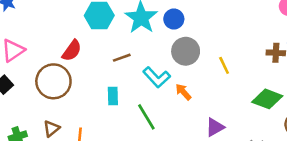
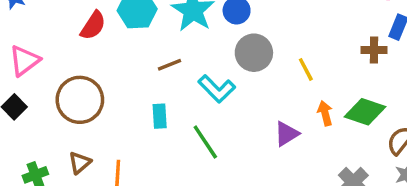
red semicircle: (72, 51) -> (93, 26), moved
orange arrow: (183, 92) -> (325, 113), moved, turned 30
purple triangle: (215, 127) -> (287, 134), moved

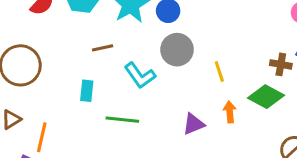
green diamond: (365, 112) -> (266, 97), moved
green line: (205, 142) -> (122, 120), turned -60

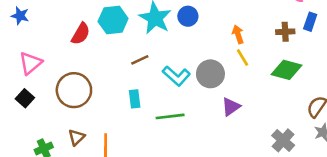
gray circle: (177, 50) -> (210, 74), moved
brown cross: (281, 64) -> (285, 32), moved
orange arrow: (230, 112) -> (238, 34), moved

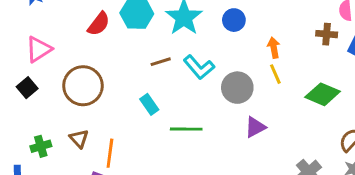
blue circle: (188, 16) -> (234, 20), moved
brown cross: (285, 32) -> (327, 34), moved
cyan L-shape: (176, 76) -> (199, 67), moved
cyan rectangle: (135, 99) -> (149, 104), turned -36
brown triangle: (77, 137) -> (79, 139), turned -36

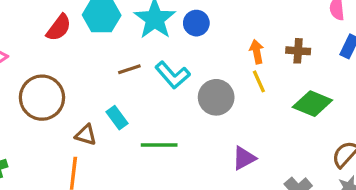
blue circle: (234, 20) -> (196, 23), moved
brown cross: (327, 34) -> (298, 51), moved
purple triangle: (255, 127) -> (244, 158), moved
brown triangle: (79, 139) -> (86, 135), moved, turned -30

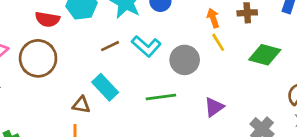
red semicircle: (59, 28) -> (47, 19), turned 70
brown circle: (42, 98) -> (38, 58), moved
cyan rectangle: (117, 118) -> (105, 87), size x1.4
green line: (159, 145) -> (161, 97), moved

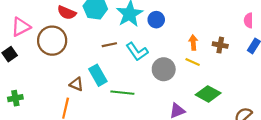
yellow line: (218, 42) -> (193, 62), turned -48
green diamond: (265, 55) -> (208, 94), moved
green line: (161, 97) -> (122, 93), moved

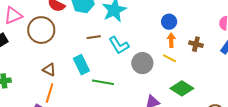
blue circle: (156, 20) -> (169, 22), moved
brown triangle: (76, 84) -> (49, 70), moved

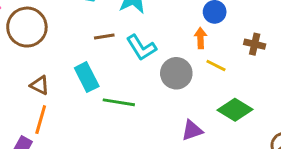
orange arrow: (171, 40) -> (201, 38), moved

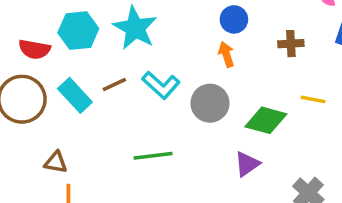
yellow line: (216, 66) -> (313, 99), moved
cyan rectangle: (87, 77) -> (75, 95), moved
green diamond: (235, 110) -> (266, 120), moved

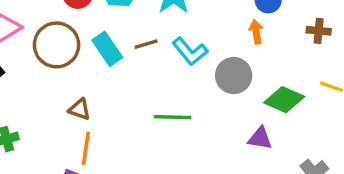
purple triangle: (247, 164) -> (260, 138), turned 36

